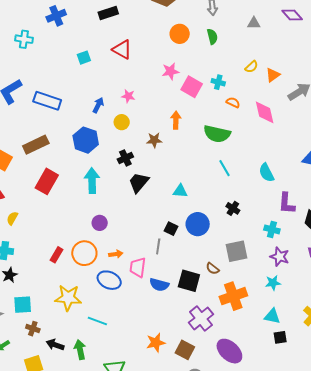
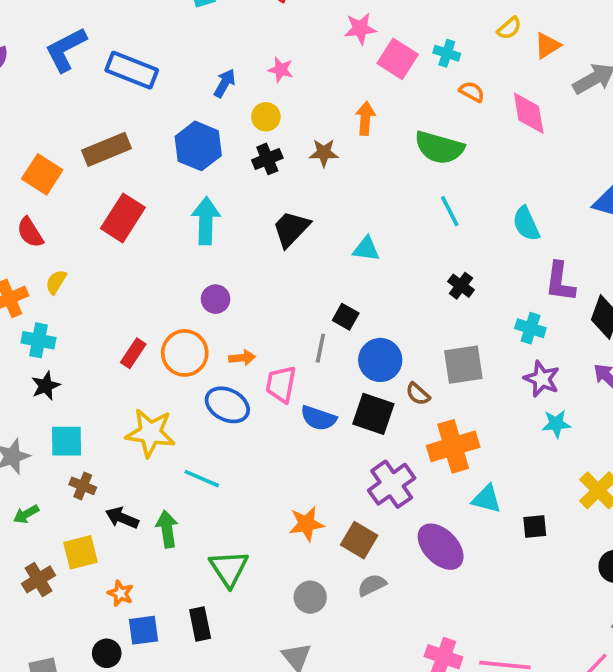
black cross: (125, 158) -> (267, 159), moved
blue circle: (198, 224) -> (380, 360), moved
cyan star: (273, 283) -> (556, 424), moved
cyan triangle: (272, 316) -> (487, 499), moved

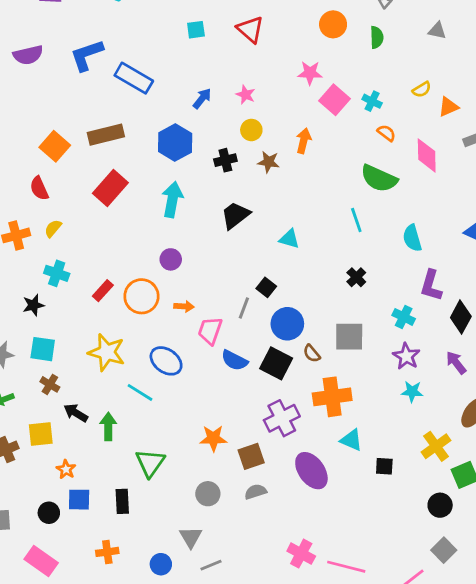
yellow circle: (266, 117) -> (251, 130), moved
green semicircle: (439, 148) -> (379, 178), moved
cyan cross: (38, 340) -> (57, 273), moved
blue ellipse: (227, 405) -> (166, 361), moved
brown square: (359, 540) -> (251, 456), turned 32

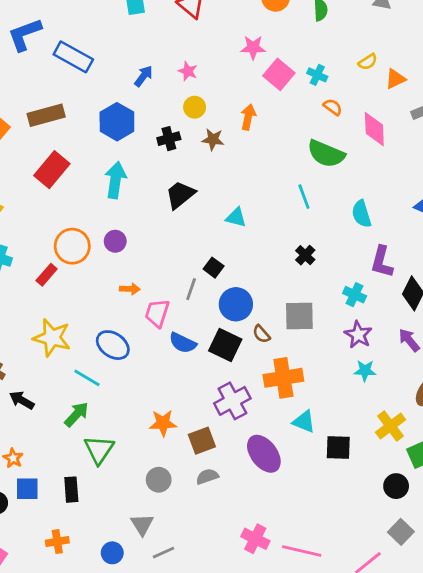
orange circle: (141, 296) -> (72, 246), moved
green arrow: (108, 426) -> (77, 414), moved, turned 44
black square: (384, 466) -> (338, 448), size x1.4

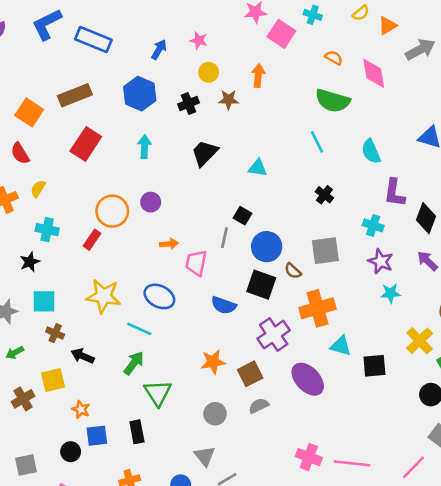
cyan cross: (317, 75) -> (313, 15), moved
cyan arrow: (115, 180) -> (144, 147), size x0.7
blue semicircle: (183, 343) -> (224, 305), moved

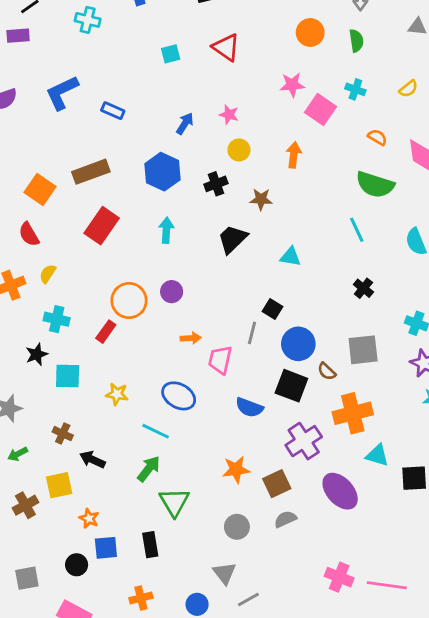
blue rectangle: (93, 39) -> (113, 111), size x0.6
brown star: (229, 100) -> (261, 199), moved
yellow star: (103, 296) -> (117, 394), size x0.6
cyan square: (44, 301) -> (68, 376), moved

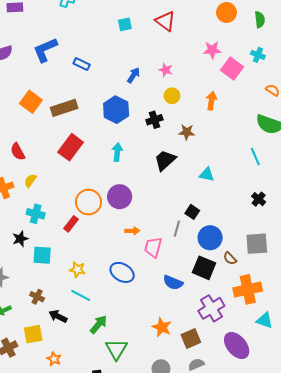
orange square: (40, 189) -> (31, 102), moved
purple circle: (172, 292) -> (120, 197), size x1.5
cyan line: (156, 431) -> (81, 295), moved
orange star: (236, 470) -> (162, 327), turned 30

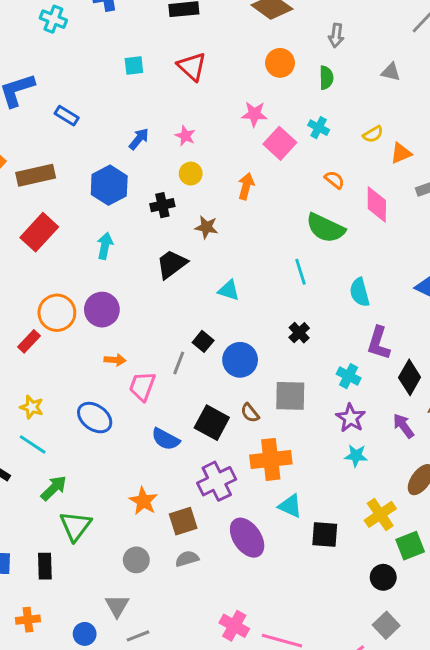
blue circle: (210, 238) -> (240, 360), moved

